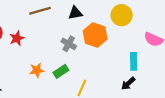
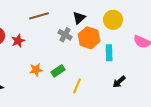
black triangle: (75, 13) -> (79, 18), moved, turned -32
gray cross: (69, 44) -> (65, 35), moved
cyan rectangle: (134, 61) -> (109, 53), moved

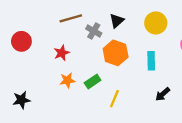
gray cross: (65, 35) -> (94, 31), moved
orange hexagon: (89, 38) -> (116, 53), moved
red star: (18, 41) -> (62, 53), moved

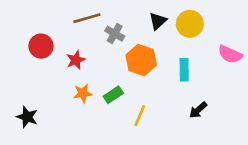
black triangle: (117, 21) -> (158, 21), moved
red circle: (21, 41) -> (41, 46), moved
black star: (21, 100) -> (27, 117), turned 30

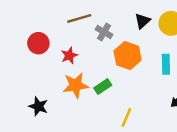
orange star: (83, 93) -> (76, 85), size x1.5
yellow line: (140, 116) -> (126, 117), moved
black star: (27, 117) -> (38, 106), moved

